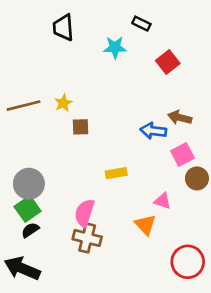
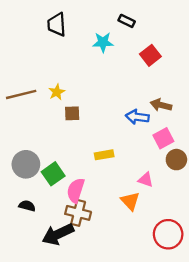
green square: (28, 209) -> (53, 174), moved
black semicircle: (30, 230) -> (27, 206), turned 49
black arrow: (22, 268) -> (58, 234), moved, turned -48

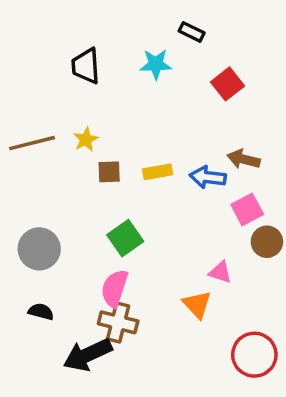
black trapezoid: (57, 24) -> (86, 66), moved
yellow rectangle: (104, 155) -> (158, 172), moved
green square: (53, 174) -> (125, 238), moved

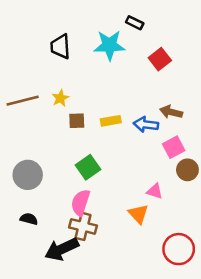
cyan star: (156, 64) -> (109, 45), size x1.4

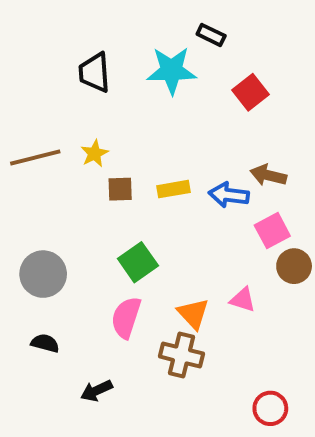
orange triangle: (138, 214) -> (193, 314), moved
brown cross: (83, 226) -> (181, 355), moved
black arrow: (62, 249) -> (96, 391), size x0.6
red circle: (179, 249) -> (270, 408), moved, size x0.7

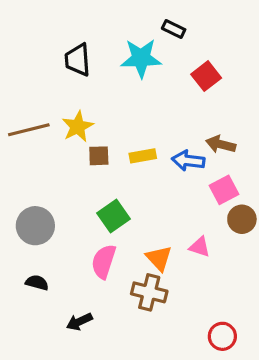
yellow star: (94, 154) -> (78, 127), size x1.4

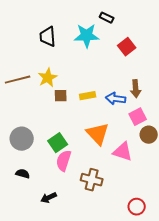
brown arrow: (221, 144) -> (136, 89), turned -108
green square: (113, 216) -> (58, 143), moved
pink triangle: (200, 247) -> (123, 152), size x1.5
orange triangle: (159, 258) -> (98, 134), moved, size x1.4

